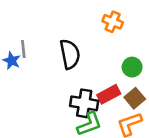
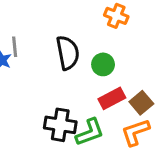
green circle: (132, 67) -> (103, 64), moved
black cross: (84, 103) -> (60, 125), moved

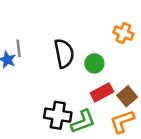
orange cross: (116, 16) -> (123, 33), moved

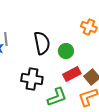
black cross: (58, 115) -> (32, 79), moved

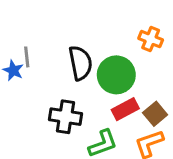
green circle: (66, 51) -> (116, 75), size x1.6

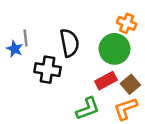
green circle: (116, 75) -> (115, 49), moved
black cross: (66, 117) -> (48, 70), moved

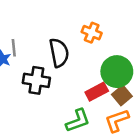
orange cross: (127, 23) -> (92, 33), moved
green circle: (115, 49) -> (117, 72), moved

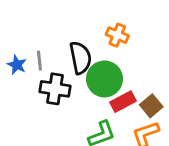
gray line: (14, 48) -> (39, 61), moved
green circle: (117, 72) -> (105, 79), moved

